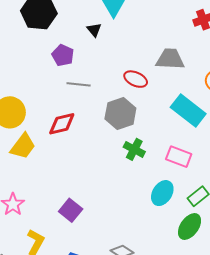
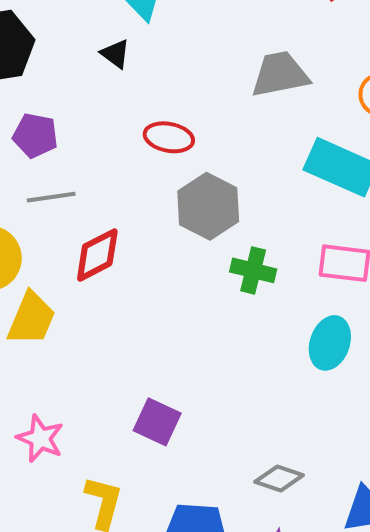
purple pentagon: (63, 55) -> (35, 135), moved
red ellipse: (136, 79) -> (169, 137), moved
gray line: (79, 84) -> (51, 197), moved

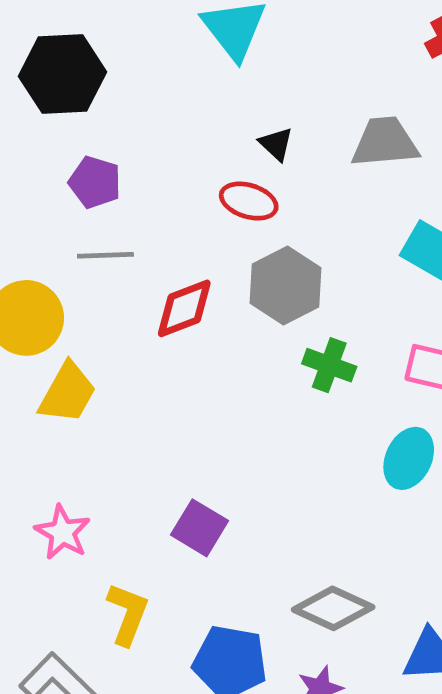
black triangle: (115, 54) -> (276, 144), moved
red diamond: (97, 255) -> (184, 308), moved
gray diamond: (279, 478) -> (333, 608), size x1.4

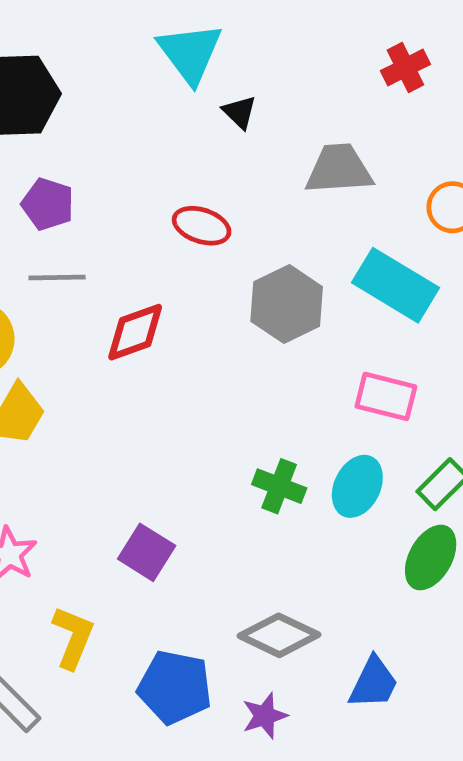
black triangle: (276, 144) -> (240, 112), moved
gray hexagon: (285, 286) -> (287, 304), moved
green cross: (329, 365) -> (279, 486), moved

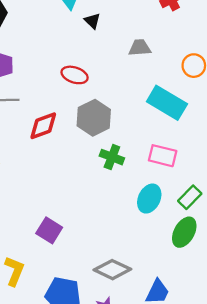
gray trapezoid: (339, 169) -> (140, 48), size x0.7
gray hexagon: (287, 304) -> (94, 118), moved
green cross: (279, 486) -> (112, 157), moved

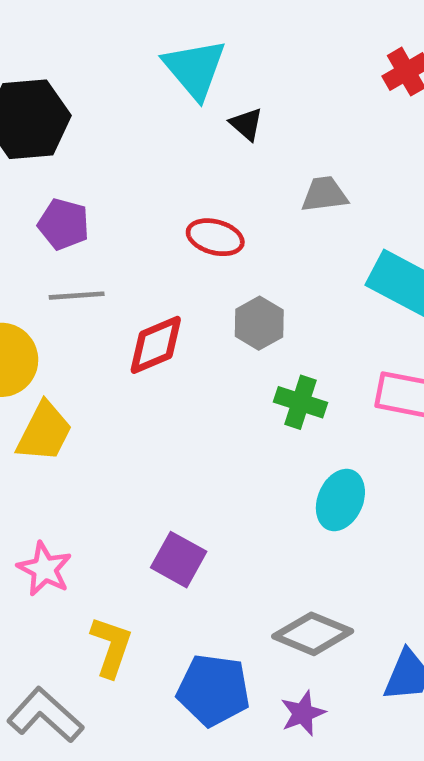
gray trapezoid: (140, 48) -> (324, 194), moved
gray hexagon: (94, 118) -> (259, 323), size x0.7
cyan ellipse: (149, 199) -> (340, 500), moved

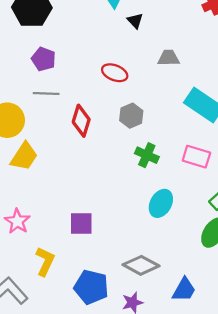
red diamond: (156, 345) -> (81, 121), turned -56
purple square: (179, 560) -> (81, 224), turned -35

